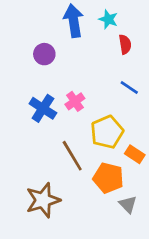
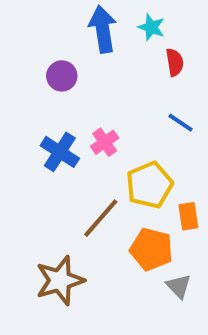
orange rectangle: (135, 154) -> (188, 216), turned 48
brown line: (72, 156) -> (101, 218), turned 72

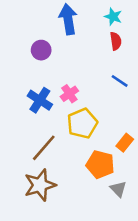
cyan star: (151, 27) -> (113, 17), moved
yellow pentagon: (149, 185) -> (82, 123), moved
orange rectangle: (188, 216) -> (125, 143), turned 48
brown line: (101, 218) -> (44, 148), moved

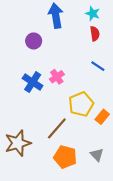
yellow pentagon: (82, 123) -> (81, 104), moved
brown line: (44, 148) -> (57, 128), moved
orange pentagon: (100, 165) -> (65, 157), moved
brown star: (40, 185) -> (18, 143), moved

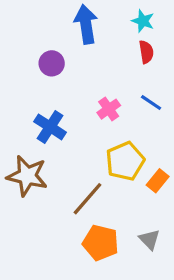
pink cross: (57, 77) -> (109, 109), moved
brown star: (18, 143) -> (27, 176), moved, turned 30

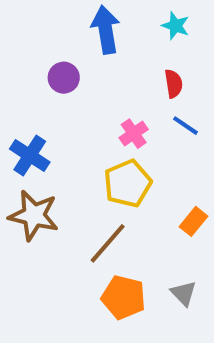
red semicircle: (146, 52) -> (174, 84), moved
blue cross: (50, 127) -> (30, 156), moved
yellow pentagon: (125, 161) -> (128, 183), moved

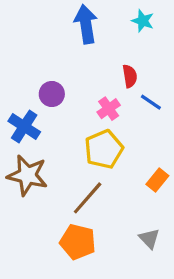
purple circle: (64, 78) -> (52, 94), moved
red semicircle: (174, 84) -> (130, 76), moved
orange pentagon: (124, 297) -> (78, 242), moved

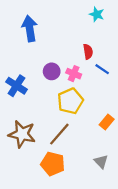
blue arrow: (86, 24) -> (30, 29), moved
purple circle: (52, 94) -> (52, 71), moved
pink cross: (109, 109) -> (74, 74), turned -32
brown star: (27, 175) -> (22, 134), moved

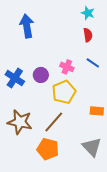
red semicircle: (88, 52) -> (88, 35), moved
purple circle: (52, 71) -> (41, 75), moved
orange rectangle: (107, 122) -> (97, 111), turned 56
gray triangle: (101, 162) -> (92, 147), size x1.5

